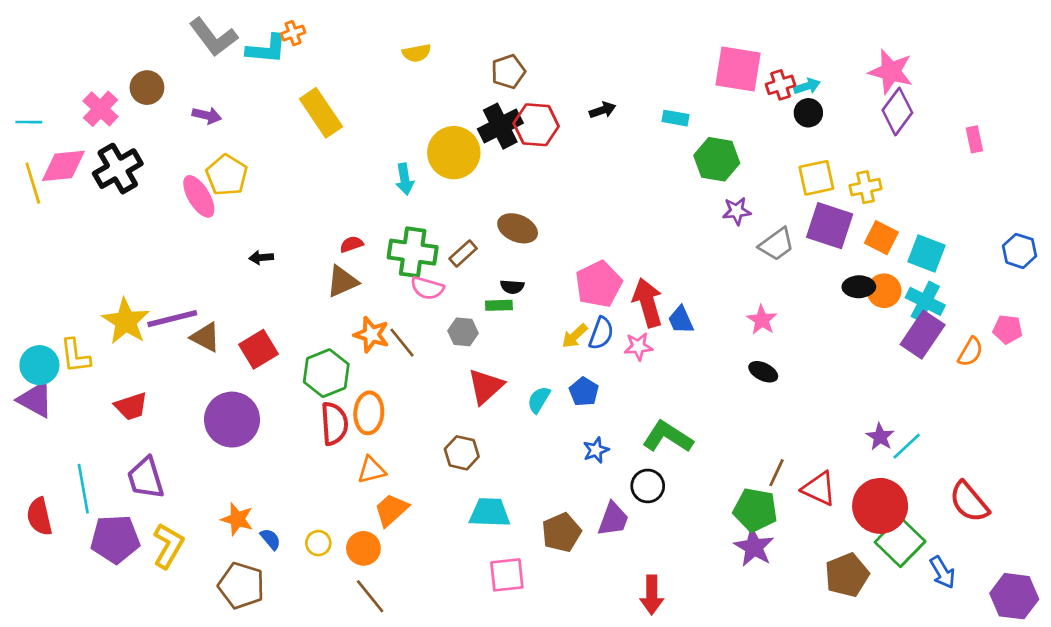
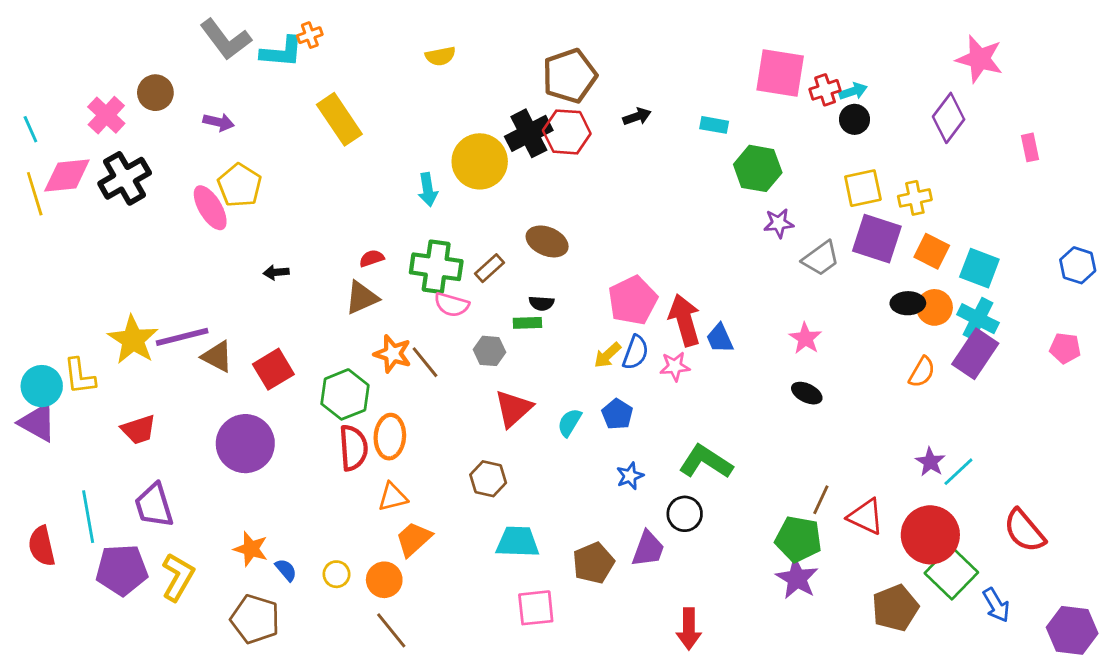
brown pentagon: (508, 72) -> (570, 76), moved, size x1.5
pink star: (891, 72) -> (979, 59), moved
cyan line: (29, 122) -> (30, 129), turned 65
orange semicircle: (970, 352) -> (922, 372), moved

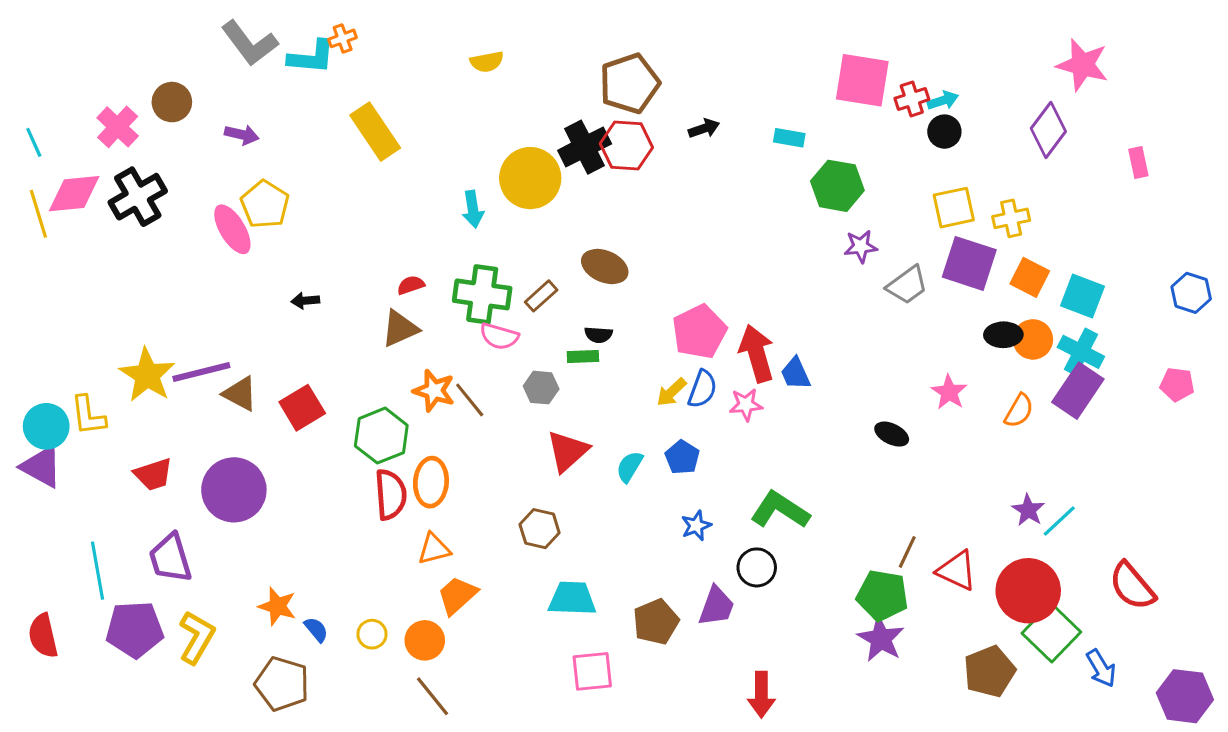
pink star: (805, 338) -> (949, 392), moved
purple circle: (245, 444) -> (234, 490), moved
red semicircle: (42, 546) -> (43, 636), moved

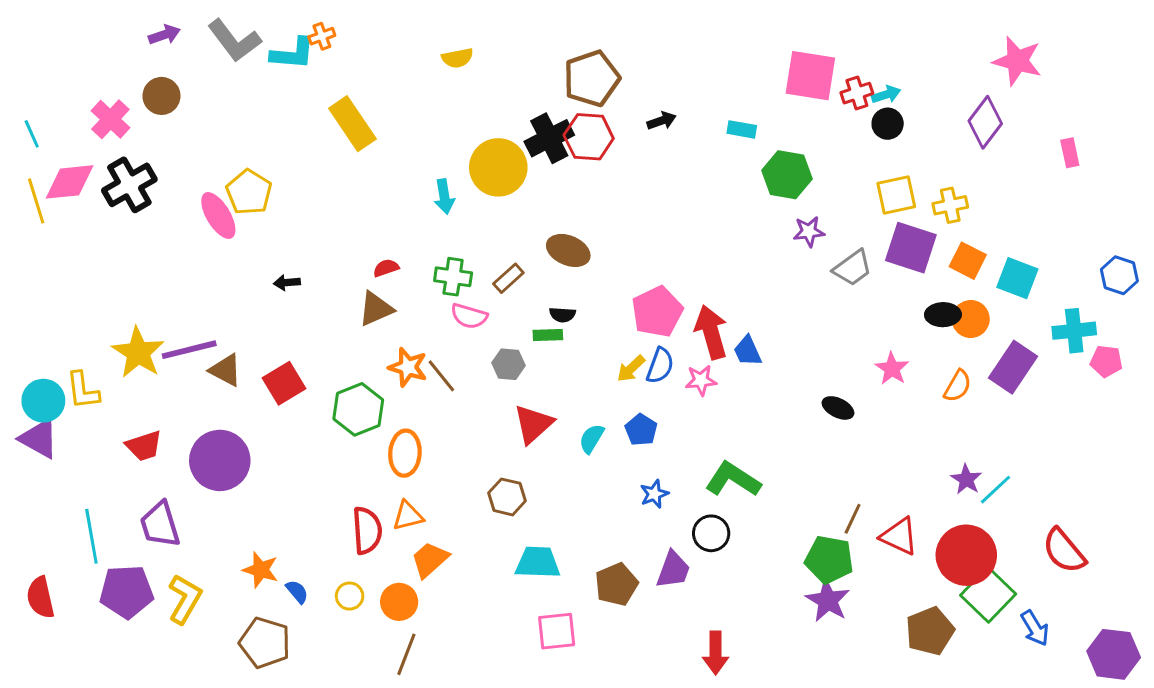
purple arrow: (242, 135) -> (164, 35), moved, turned -32
green cross: (482, 294) -> (453, 277), size x0.7
cyan cross: (1081, 352) -> (1074, 331), moved, turned -33
red semicircle: (391, 495) -> (367, 530), moved
brown line: (432, 696) -> (406, 654), turned 60

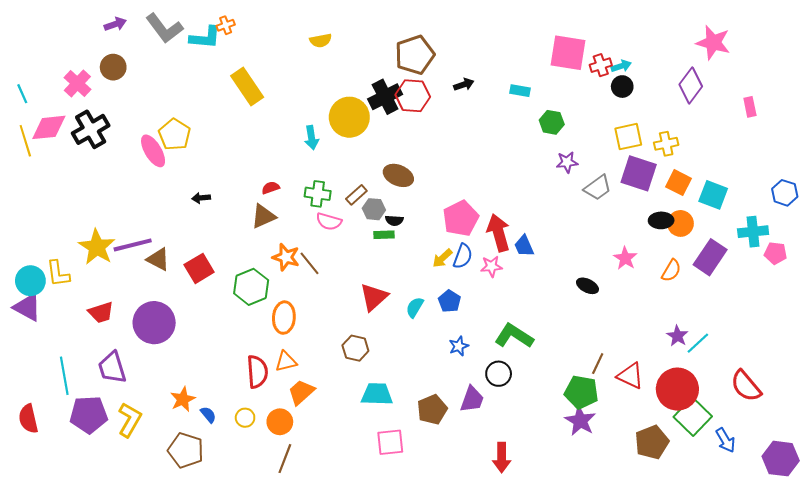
green hexagon: (787, 175) -> (552, 122), size x0.7
gray hexagon: (508, 364) -> (374, 209), moved
orange star: (261, 570) -> (183, 399), turned 30

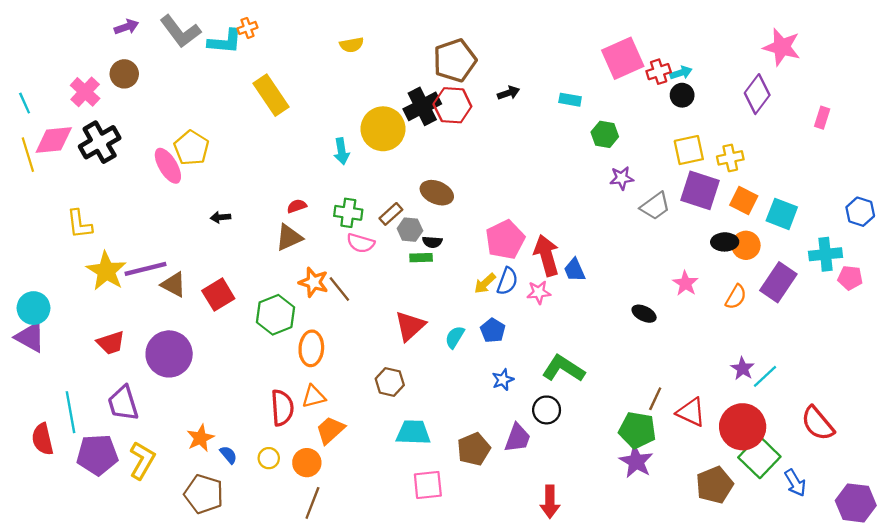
pink square: (568, 53) -> (623, 58), turned -33
pink rectangle: (750, 107) -> (822, 118), turned 30
yellow L-shape: (58, 274) -> (79, 224), moved
red semicircle: (28, 419) -> (42, 439), moved

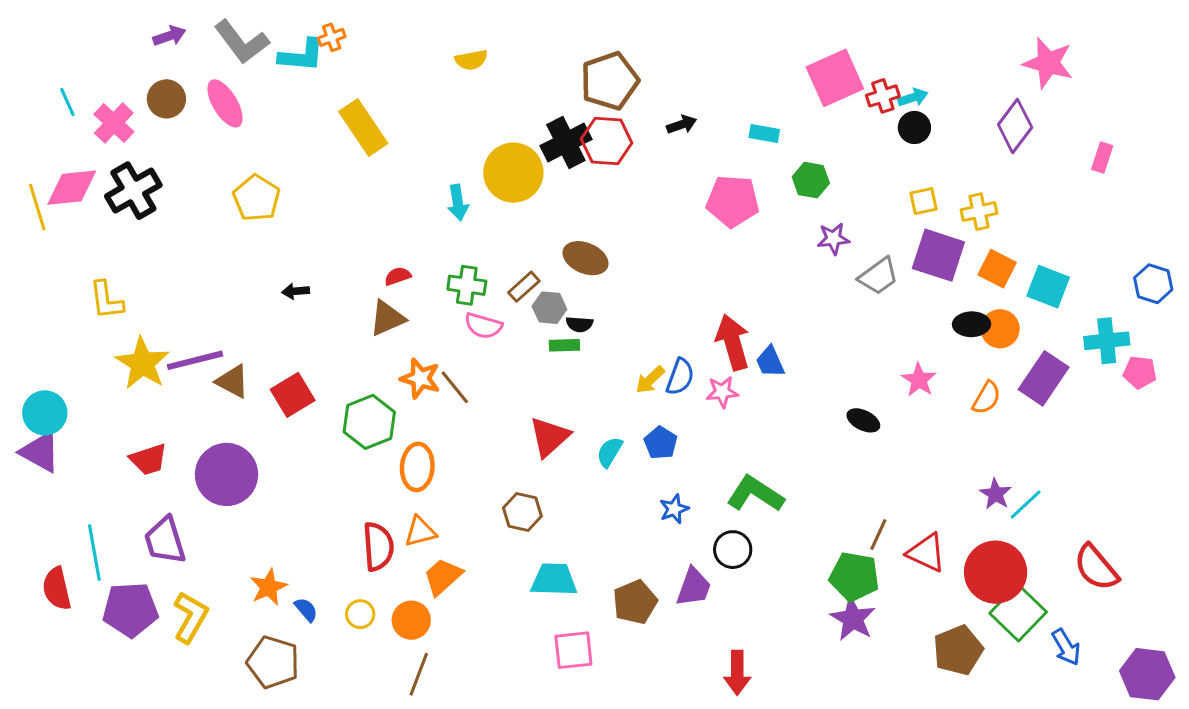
cyan line: (25, 103) -> (67, 102), moved
yellow square: (689, 150) -> (923, 201), size x0.7
pink ellipse: (168, 166) -> (225, 103), moved
pink pentagon: (505, 240) -> (733, 201), moved, turned 30

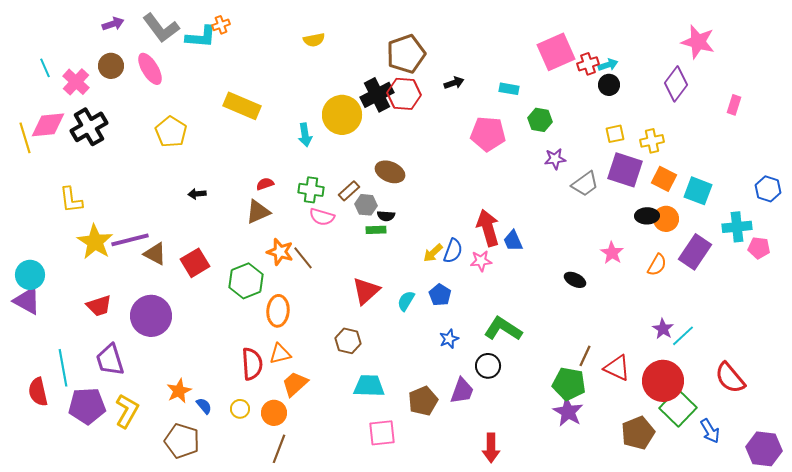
yellow rectangle: (363, 127) -> (242, 106), moved, turned -33

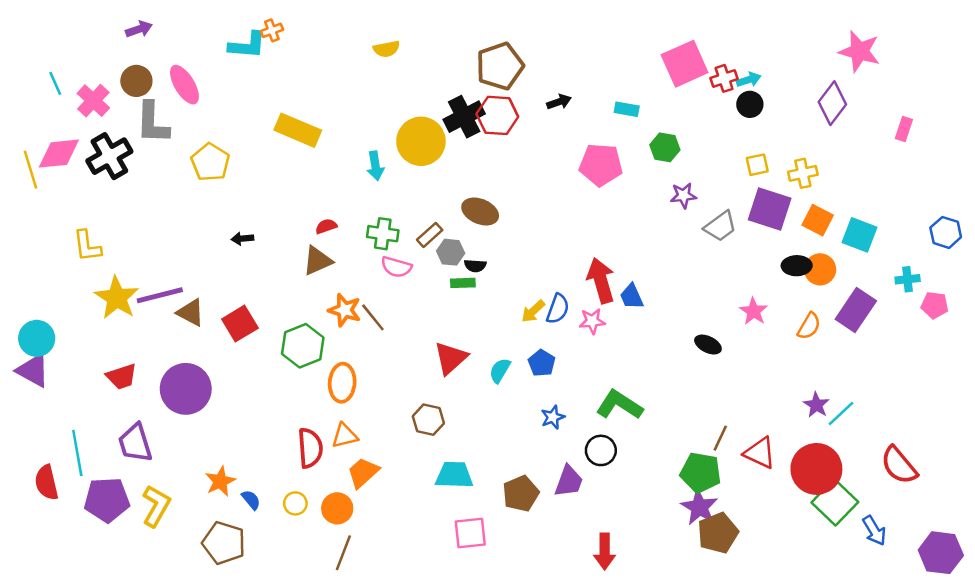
gray L-shape: (161, 28) -> (152, 123), moved, turned 39
cyan cross: (737, 227) -> (908, 279), size x0.7
brown pentagon: (638, 433) -> (718, 533), moved

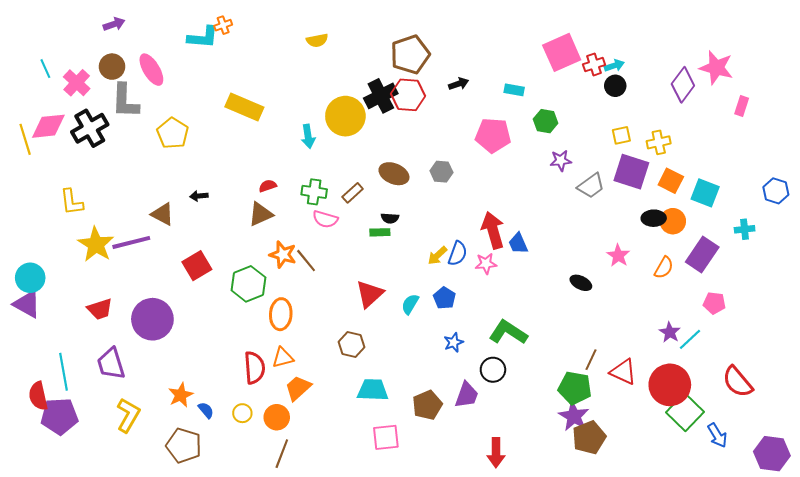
pink star: (860, 51) -> (716, 68), moved
gray hexagon: (451, 252) -> (441, 172), moved
pink pentagon: (935, 305) -> (714, 303), moved
brown triangle: (191, 312) -> (163, 214), moved
purple pentagon: (107, 500) -> (59, 416), moved

